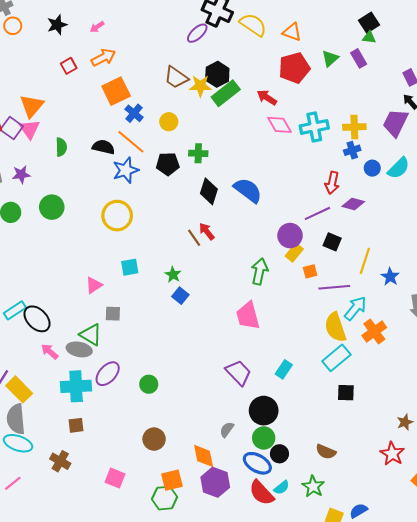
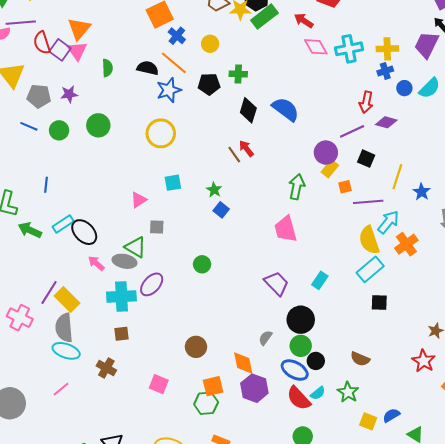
green circle: (149, 384) -> (202, 264), moved

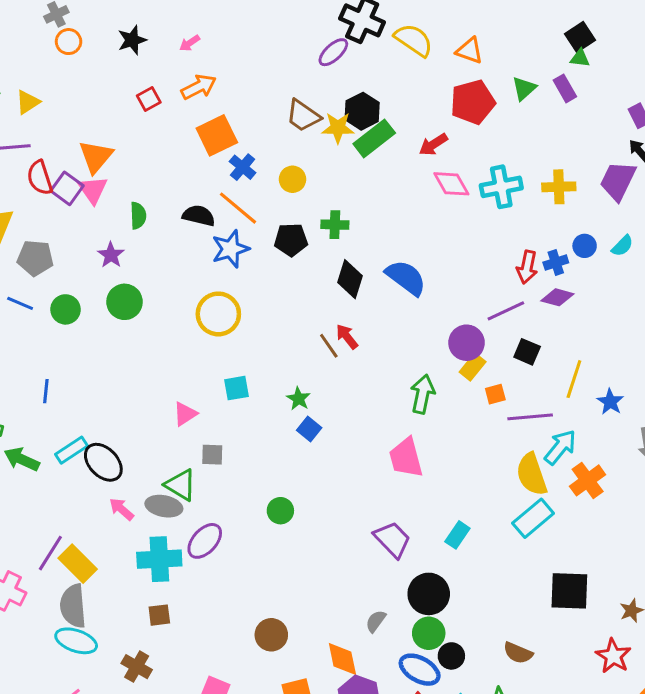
red arrow: (304, 21) -> (433, 144), turned -66
blue cross: (385, 71) -> (556, 262), moved
cyan semicircle: (430, 88) -> (622, 246), size x0.7
purple star: (69, 94) -> (111, 255), moved, turned -30
black square: (379, 303) -> (569, 591), moved, size x1.6

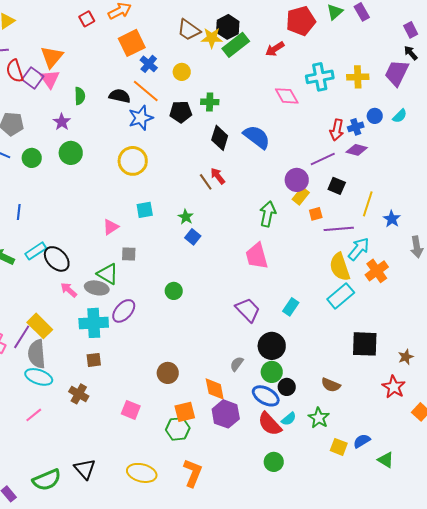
pink diamond: (451, 184) -> (287, 96), moved
purple line: (50, 553) -> (22, 337), moved

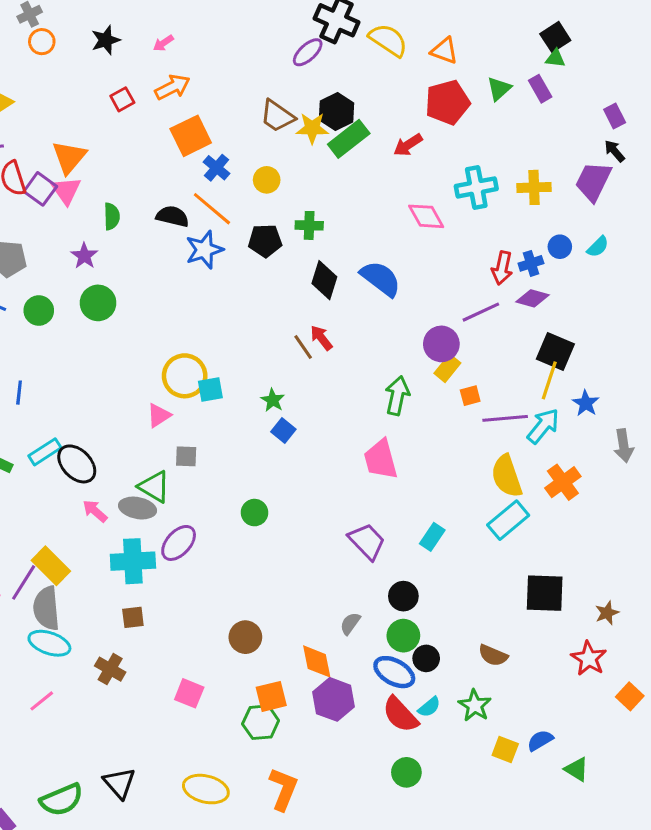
yellow circle: (133, 161) -> (185, 376), moved
black square: (337, 186) -> (555, 352), moved, size x1.4
cyan arrow: (359, 249) -> (543, 426), moved
black circle: (272, 346) -> (403, 596), size x0.7

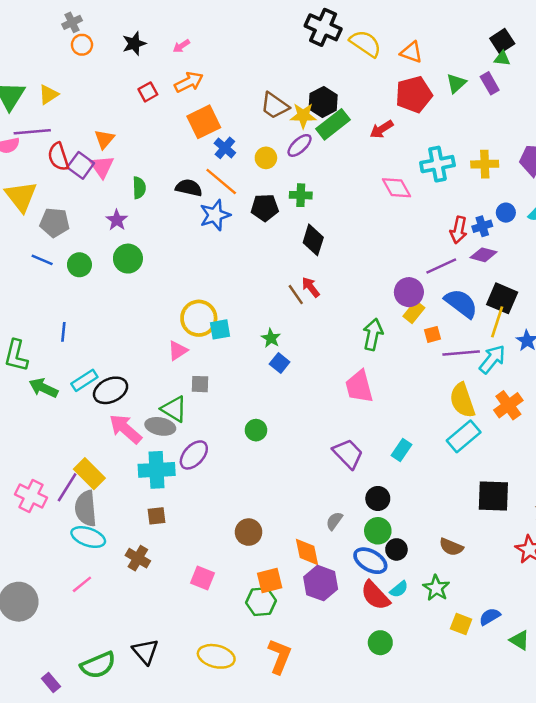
purple ellipse: (308, 52) -> (300, 145), moved
orange triangle: (69, 157) -> (104, 139), size x0.7
blue semicircle: (381, 279) -> (461, 303), moved
black ellipse: (77, 464) -> (111, 390), turned -72
pink arrow: (95, 511) -> (125, 429), size x1.6

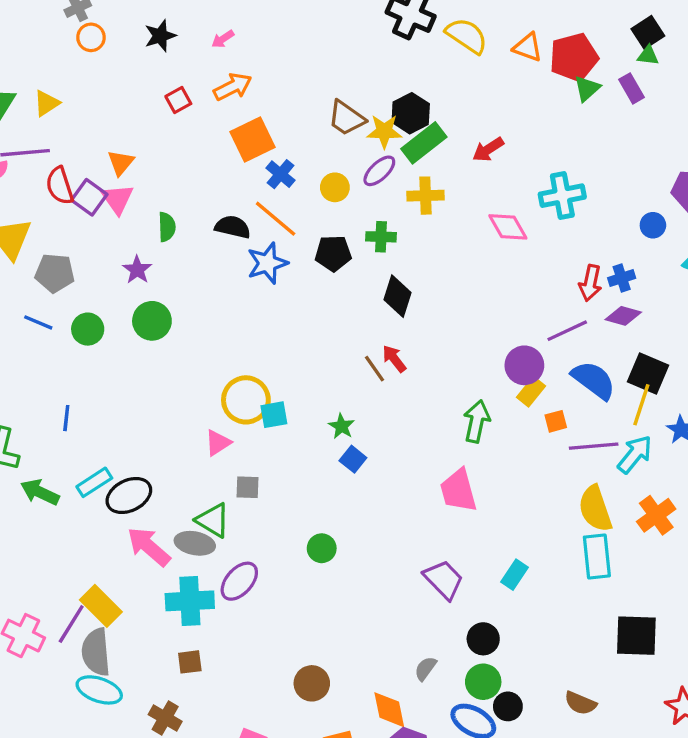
red pentagon: (414, 94) -> (574, 57), moved
yellow cross: (485, 164) -> (426, 196), moved
blue circle: (506, 213) -> (653, 225), moved
cyan rectangle: (464, 436) -> (597, 556), turned -56

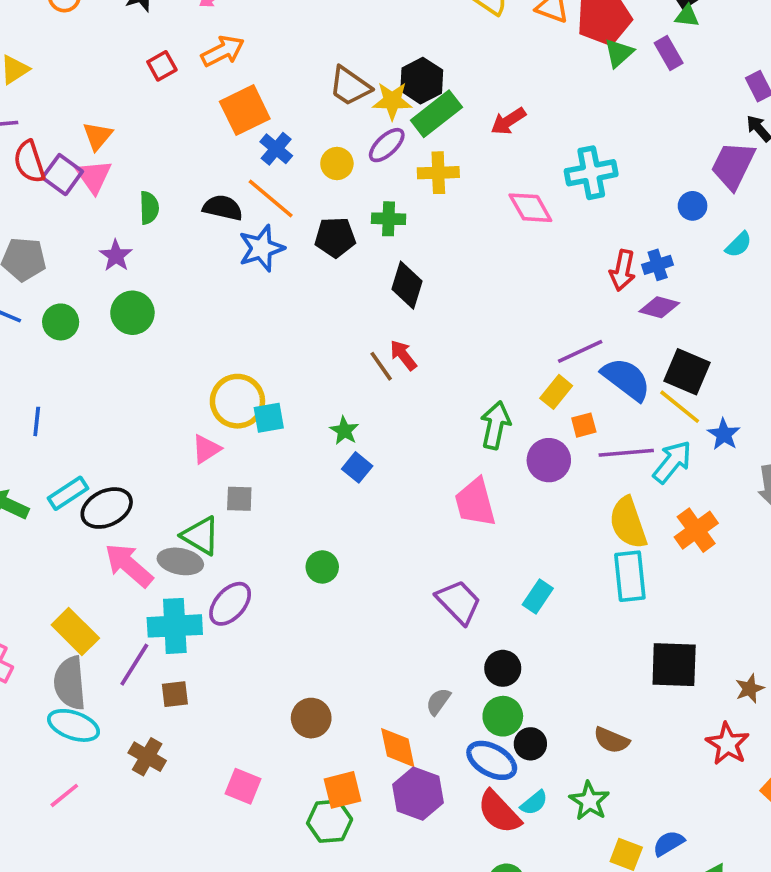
purple line: (567, 331) -> (580, 351), moved
purple circle: (524, 365) -> (549, 460), moved
yellow line: (641, 405) -> (680, 407), turned -69
purple line: (71, 624) -> (134, 665), moved

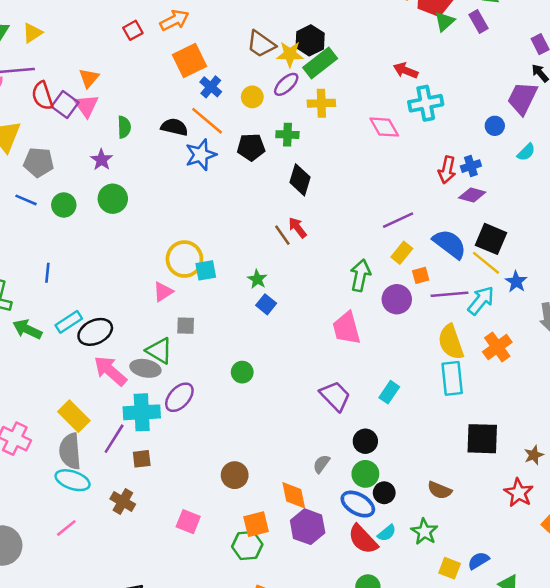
red arrow: (508, 121) -> (406, 71), moved, turned 55
purple line: (580, 351) -> (398, 220), moved

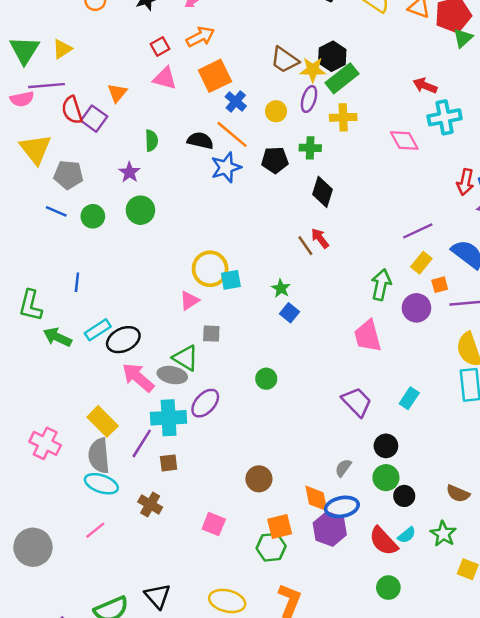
purple ellipse: (286, 84) -> (309, 99), turned -30
pink triangle: (86, 106) -> (165, 78), moved, turned -40
blue ellipse: (358, 504) -> (342, 507), moved, turned -40

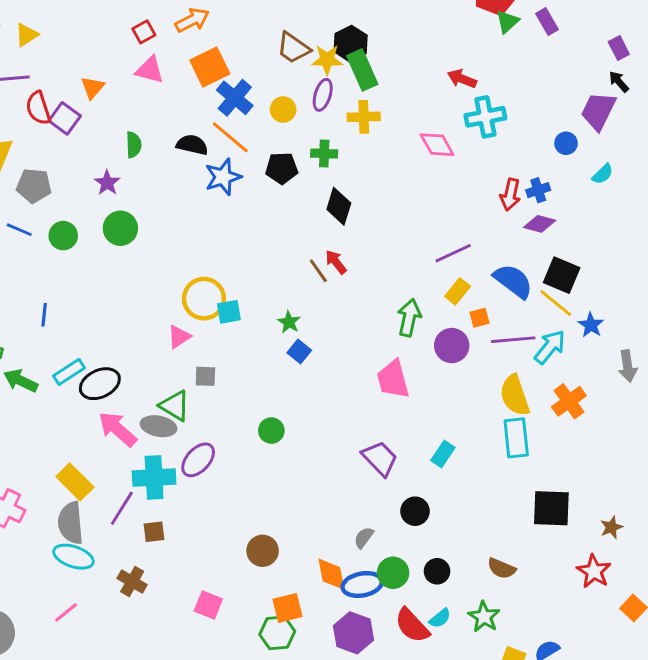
green rectangle: (342, 78) -> (362, 70), turned -76
blue cross: (236, 101) -> (235, 98), size x1.4
green circle: (386, 478) -> (393, 573), moved
purple hexagon: (330, 529) -> (353, 633), moved

